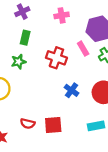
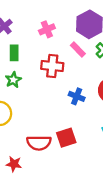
pink cross: (62, 15) -> (47, 29), moved
red semicircle: (28, 124) -> (39, 143), size x1.5

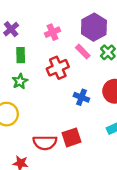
red cross: (52, 66) -> (58, 68), turned -30

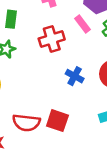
red square: (71, 137) -> (57, 121), turned 30

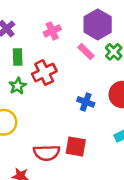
red cross: (52, 39) -> (44, 73), moved

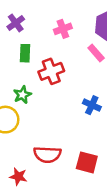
green star: (18, 86) -> (22, 95), moved
red square: (76, 146) -> (87, 162), moved

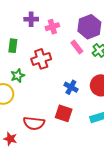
purple cross: (16, 23) -> (31, 19), moved, turned 32
green rectangle: (25, 53) -> (13, 46), moved
red square: (87, 162) -> (64, 113), moved

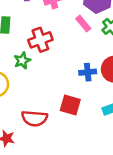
green star: (18, 76) -> (22, 61), moved
blue cross: (71, 87) -> (88, 72), moved, turned -32

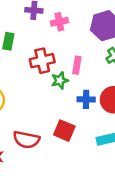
pink rectangle: (83, 24) -> (77, 65), moved, turned 42
green star: (22, 61) -> (60, 80), moved

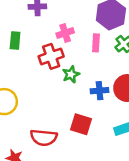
pink cross: (59, 22) -> (65, 33), moved
pink rectangle: (77, 65) -> (96, 43), moved

